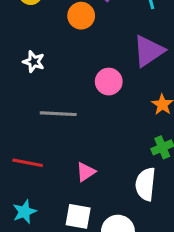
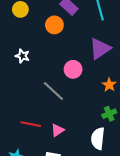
gray line: (58, 114) -> (53, 91), moved, turned 40
red line: (28, 163) -> (31, 124), moved

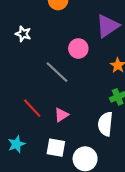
red line: (31, 124) -> (32, 108), turned 36

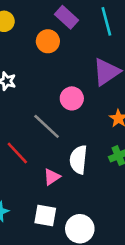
red line: (32, 108) -> (17, 153), moved
white semicircle: (105, 124) -> (78, 160), moved

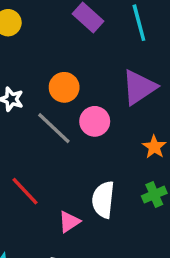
orange circle: (48, 41) -> (64, 87), moved
gray line: (47, 126) -> (54, 128), moved

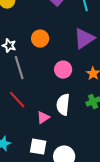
pink circle: (95, 121) -> (63, 70), moved
gray line: (54, 128) -> (19, 68), moved, turned 30

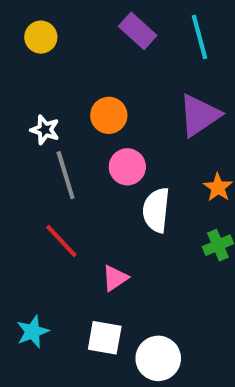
pink circle: (63, 70) -> (127, 167), moved
white semicircle: (63, 105) -> (156, 210), moved

